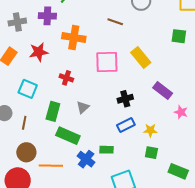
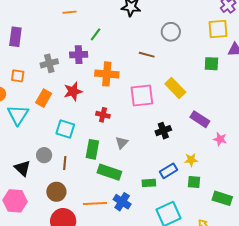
blue rectangle: (126, 125) -> (168, 171), moved
brown circle: (26, 152) -> (56, 192), moved
blue cross: (86, 159) -> (122, 202), moved

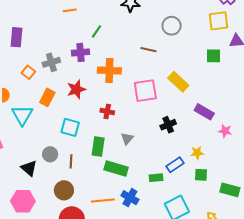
orange square: (18, 76) -> (28, 72), moved, turned 32

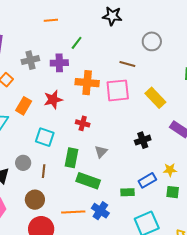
gray cross: (51, 62) -> (30, 60), moved
pink square: (145, 91) -> (118, 90), moved

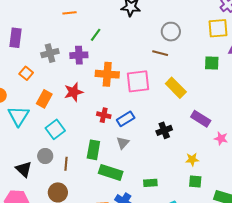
brown line: (127, 64) -> (160, 53), moved
cyan square: (45, 137) -> (55, 129), moved, turned 36
blue rectangle: (147, 180) -> (126, 119), moved

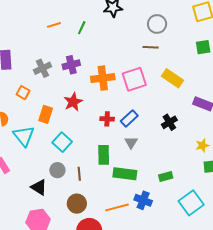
green line: (96, 35) -> (82, 28), moved

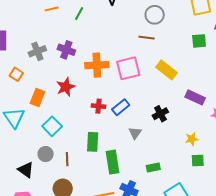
purple cross: (71, 65) -> (66, 50), turned 30
gray triangle: (131, 142) -> (135, 133), moved
green rectangle: (125, 174) -> (113, 162), turned 70

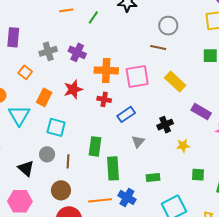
red cross: (98, 106) -> (104, 99), moved
cyan square: (52, 126) -> (56, 127), turned -36
yellow star: (192, 139) -> (183, 146), moved

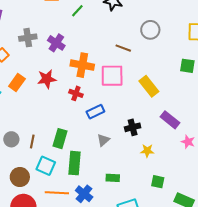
brown line: (158, 48) -> (123, 48), moved
cyan square: (56, 127) -> (46, 166), moved
brown line: (68, 161) -> (32, 141), moved

